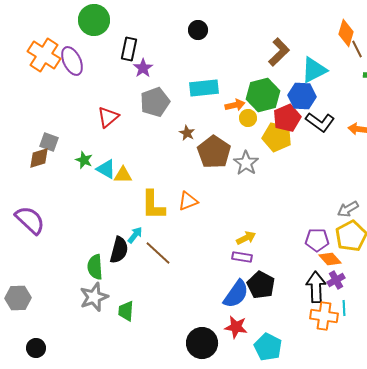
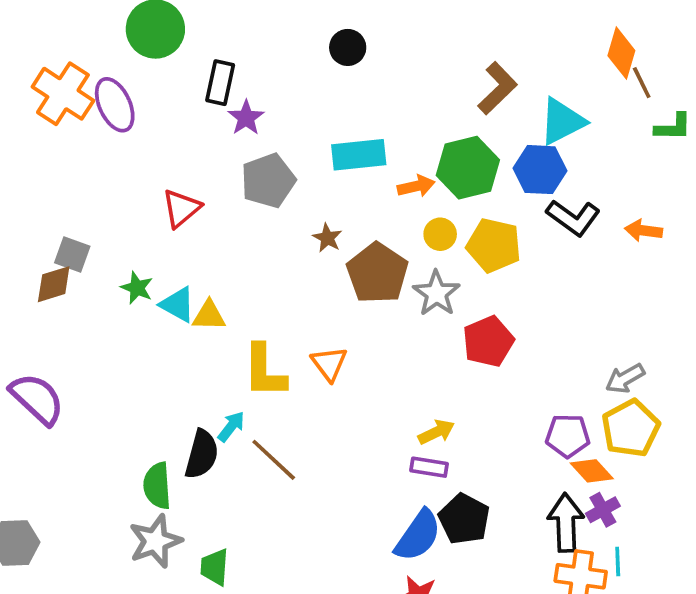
yellow circle: (248, 118) -> (440, 234), moved
red pentagon: (287, 118) -> (488, 341), moved
orange triangle: (188, 201) -> (329, 364), turned -45

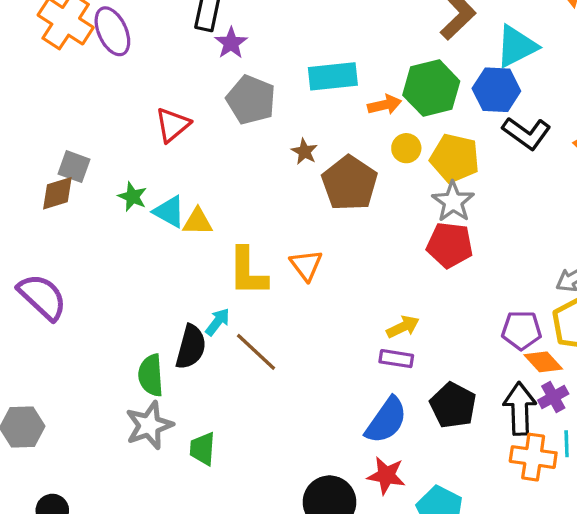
gray pentagon: (268, 181) -> (251, 100), turned -30
gray star: (436, 293) -> (453, 202), moved
red pentagon: (488, 341) -> (450, 245), turned 30
black pentagon: (464, 519) -> (453, 405), moved

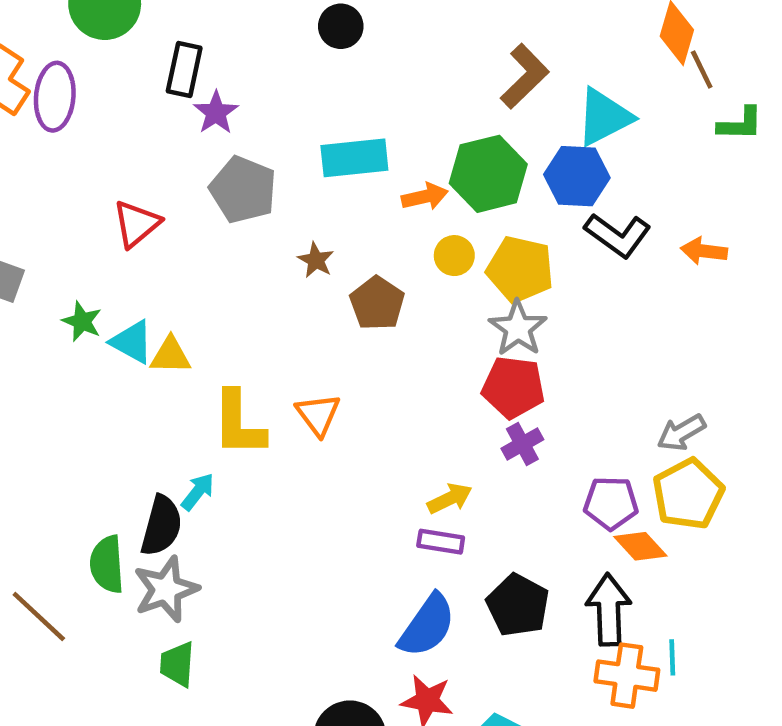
purple ellipse: (112, 31) -> (55, 97), turned 30
brown pentagon: (350, 183) -> (377, 303), size x0.7
brown line: (256, 352) -> (39, 617), moved
purple cross: (553, 397) -> (522, 444), moved
gray star: (149, 425) -> (166, 589), moved

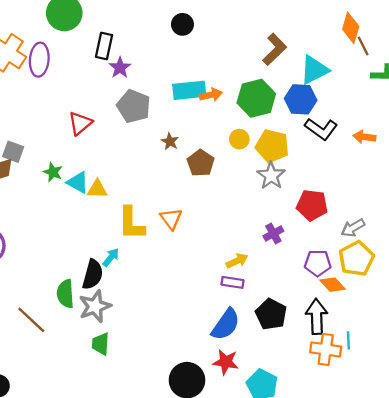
orange arrow: (425, 197) -> (211, 95), moved
red pentagon: (513, 387) -> (312, 205), moved

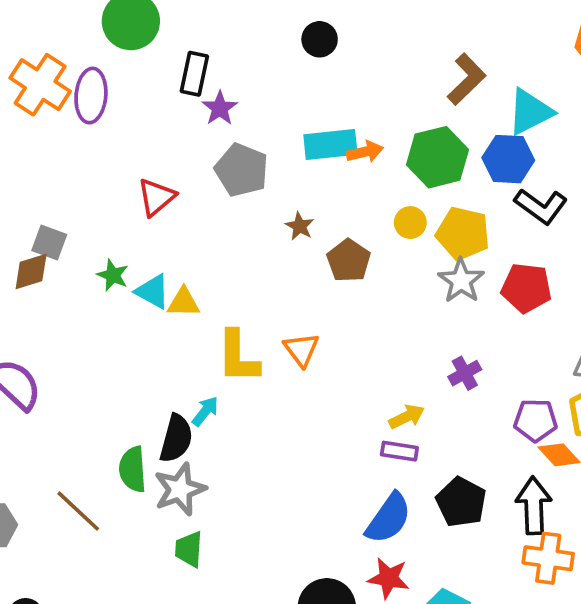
red pentagon: (312, 205) -> (526, 288), moved

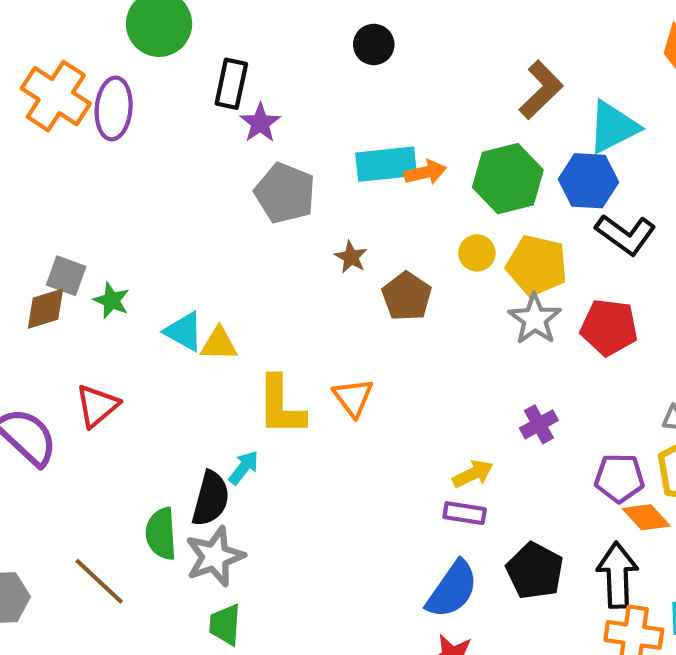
red triangle: (156, 197) -> (97, 406), moved
green star: (113, 275) -> (112, 300), moved

